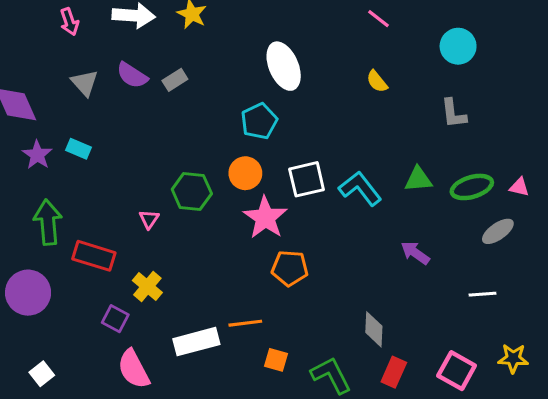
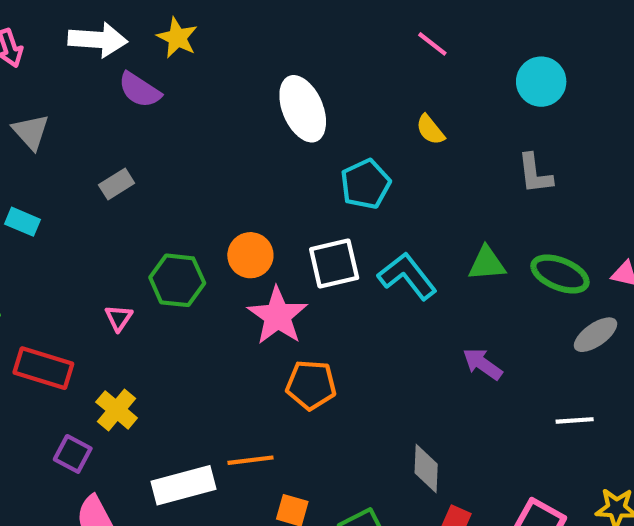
purple semicircle: (132, 75) -> (140, 90), moved
gray rectangle: (175, 80) -> (117, 184), moved
cyan pentagon: (259, 121) -> (365, 184), moved
green ellipse: (472, 187) -> (560, 274), turned 39

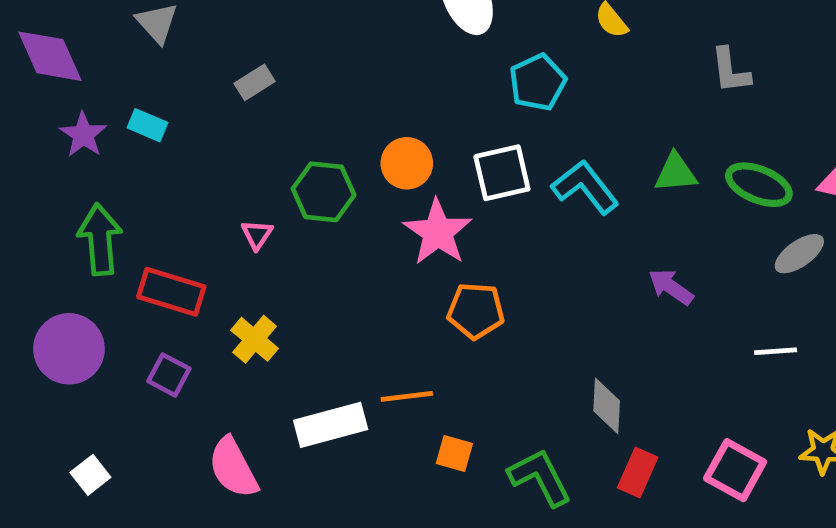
purple square: (73, 454) -> (169, 375), moved

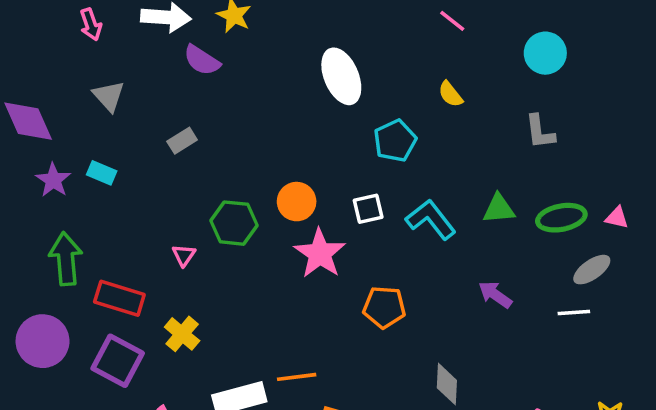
white square: (502, 173) -> (368, 209), size x0.7
green ellipse: (759, 185) -> (561, 218), turned -33
orange pentagon: (476, 311) -> (384, 307), moved
white line: (776, 351) -> (574, 312), moved
purple square: (169, 375) -> (118, 361), size x1.6

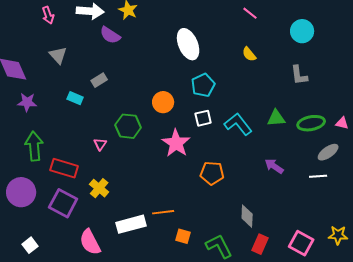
cyan pentagon: (395, 141) -> (203, 85), moved
cyan rectangle: (102, 173) -> (75, 98), moved
purple star: (53, 180) -> (27, 102), turned -30
orange circle: (297, 202) -> (163, 102), moved

